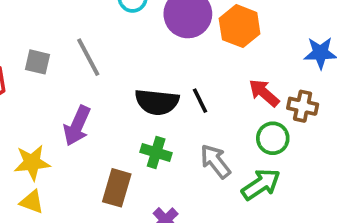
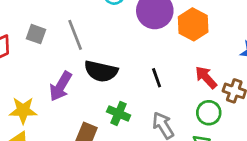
black semicircle: (157, 102) -> (101, 71), moved

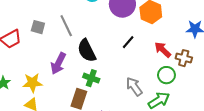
black semicircle: (101, 71) -> (87, 51), turned 55
black line: (157, 78) -> (128, 42), moved, turned 64
green cross: (119, 113) -> (91, 78), moved

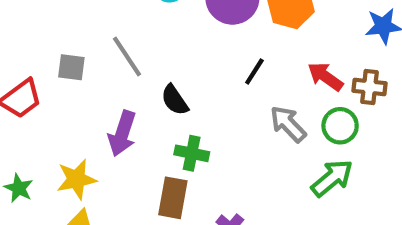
black semicircle: (87, 51) -> (175, 100), size x0.7
gray arrow: (134, 86) -> (288, 124), moved

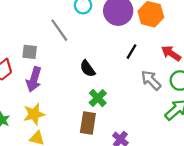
gray line: (127, 56) -> (59, 30), moved
purple arrow: (122, 134) -> (34, 79), moved
green cross: (192, 153) -> (98, 98), turned 36

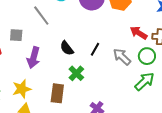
black line: (132, 52) -> (95, 49), moved
purple arrow: (34, 79) -> (34, 58), moved
brown rectangle: (88, 123) -> (57, 93), moved

